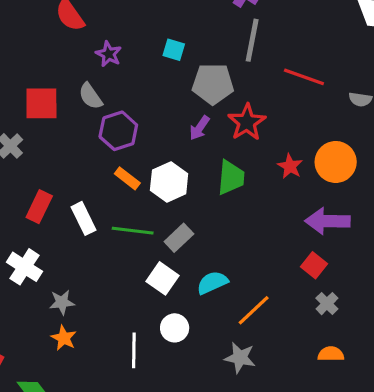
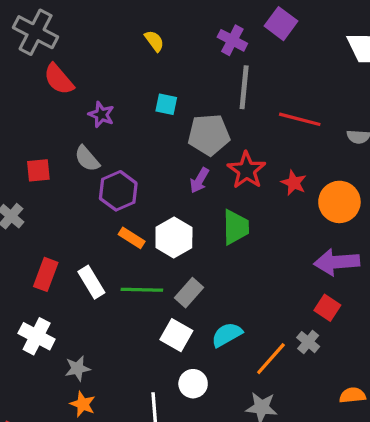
red square: (41, 103) -> (38, 170), size x0.7
red star: (290, 166) -> (294, 183), moved
gray cross: (327, 304) -> (308, 342), moved

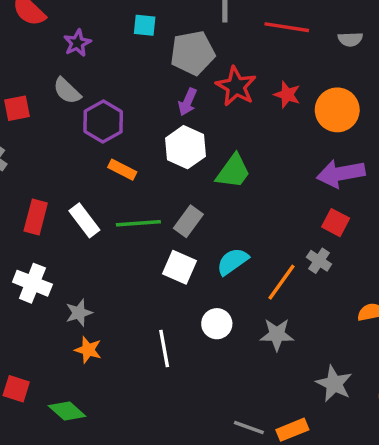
purple star: (101, 115) -> (77, 43), turned 30
green trapezoid: (236, 227) -> (233, 171), moved, turned 42
white hexagon: (174, 238) -> (186, 147), moved
white circle: (193, 384) -> (217, 324), moved

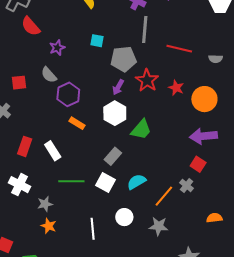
green line: (138, 223) -> (71, 181), moved

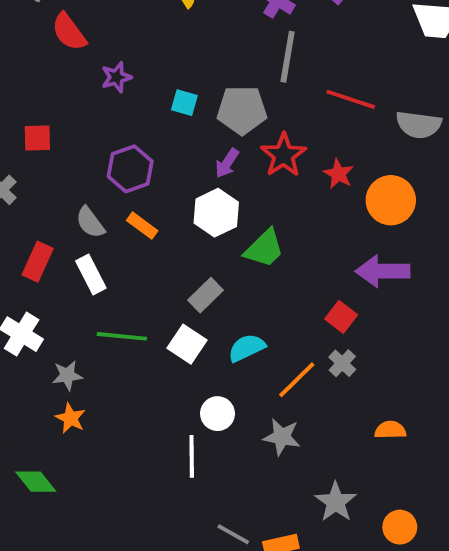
cyan square: (97, 41) -> (184, 103), moved
gray semicircle: (215, 59) -> (419, 125), size x1.6
gray semicircle: (49, 75) -> (90, 222), moved
red square: (198, 164) -> (341, 317), moved
white line: (93, 229) -> (192, 456), moved

